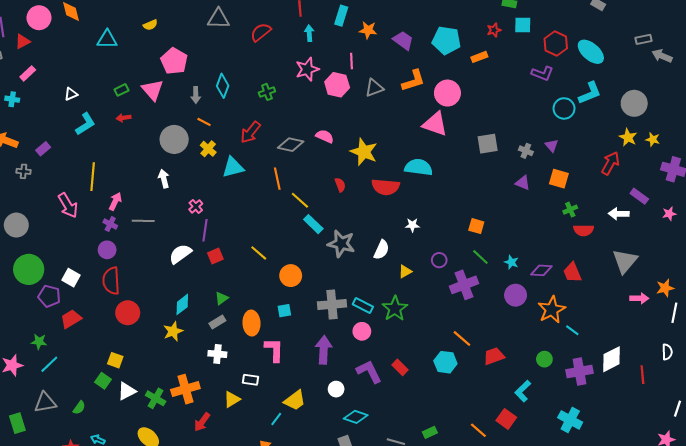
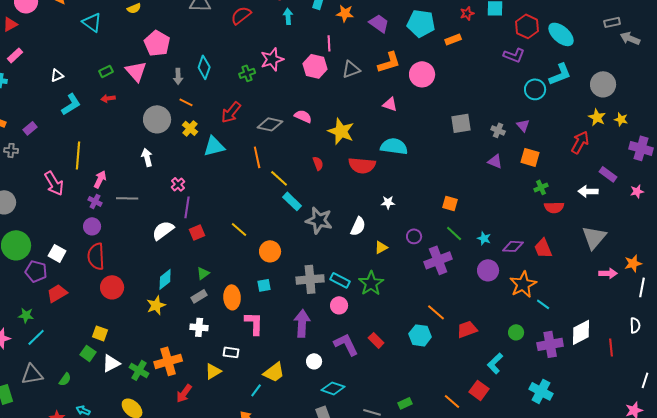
cyan triangle: (107, 39) -> (92, 22), turned 35
pink star: (307, 69) -> (272, 59), moved
pink triangle: (435, 124) -> (390, 104), moved, size x0.6

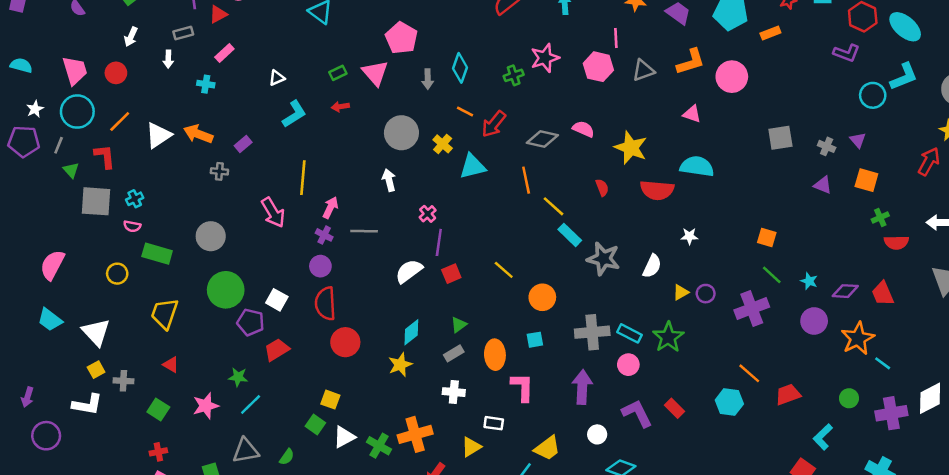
orange line: (186, 102) -> (465, 112), moved
purple circle: (414, 236) -> (706, 294), moved

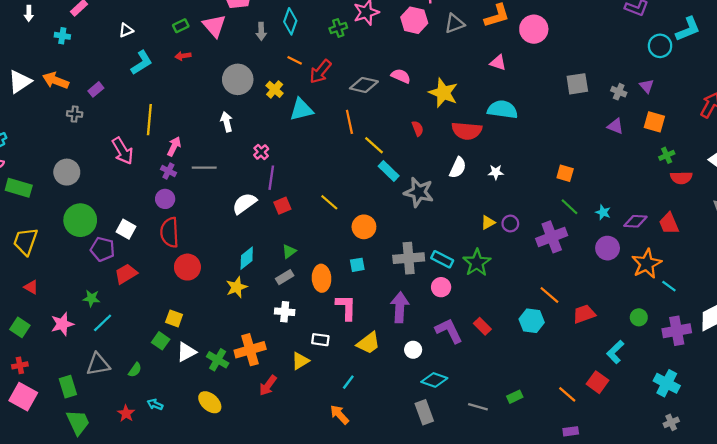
white semicircle: (652, 266) -> (458, 168), moved
yellow trapezoid: (547, 448) -> (368, 343), moved

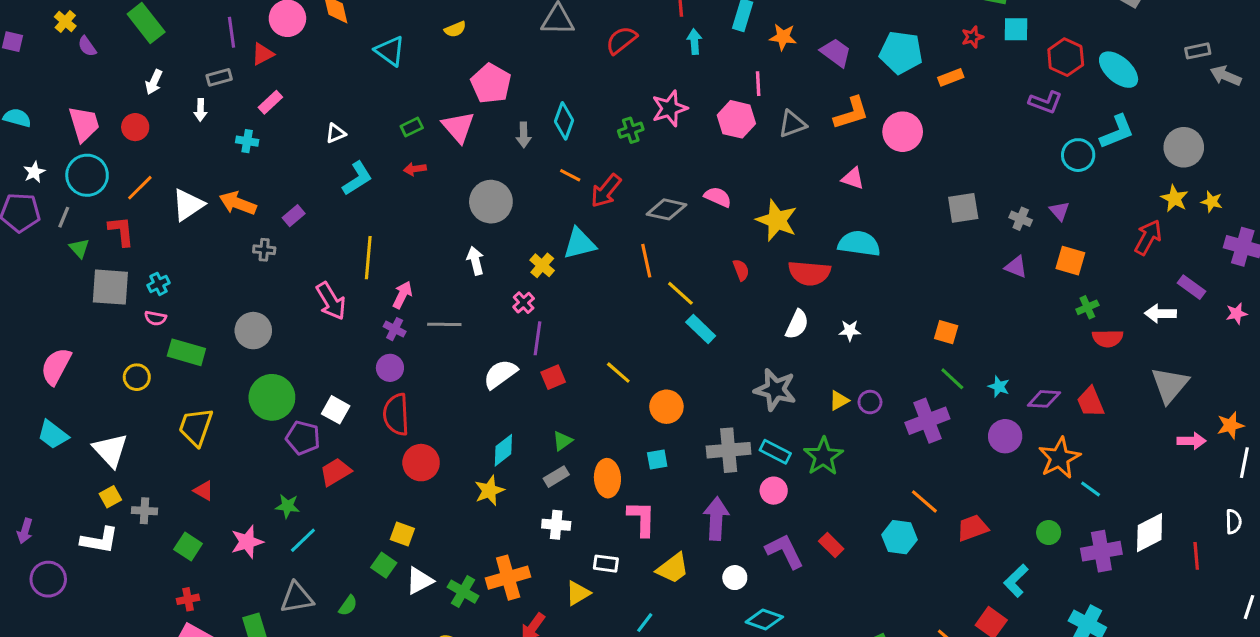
yellow cross: (275, 89) -> (542, 265), moved
gray star: (419, 192) -> (775, 390), moved

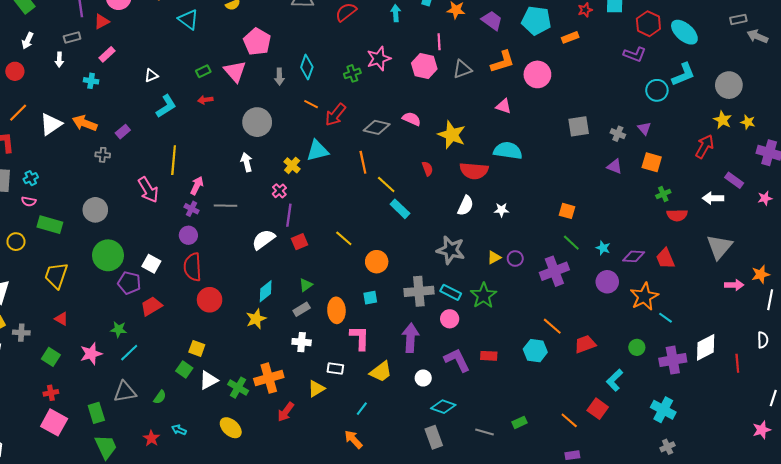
red rectangle: (831, 545) -> (489, 356), turned -42

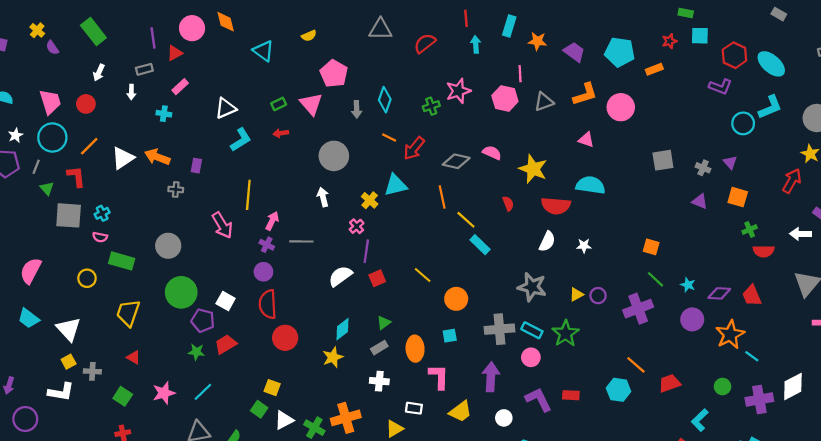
white triangle: (151, 76) -> (226, 108), size x1.5
purple rectangle: (123, 132) -> (196, 166), turned -40
green star: (119, 329) -> (196, 352), moved

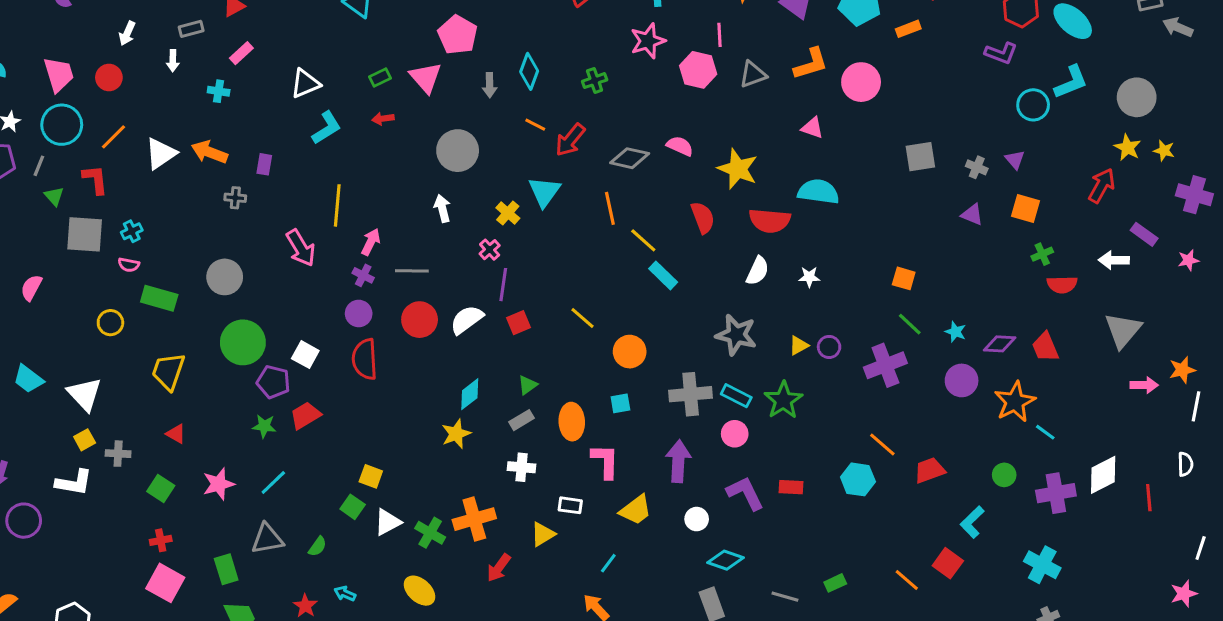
pink star: (458, 91) -> (648, 41), moved
cyan triangle: (396, 185) -> (544, 192), turned -40
red semicircle: (508, 204) -> (703, 218), size x1.5
pink semicircle: (31, 271) -> (31, 288), moved, size x0.7
red circle: (285, 338) -> (420, 320), moved

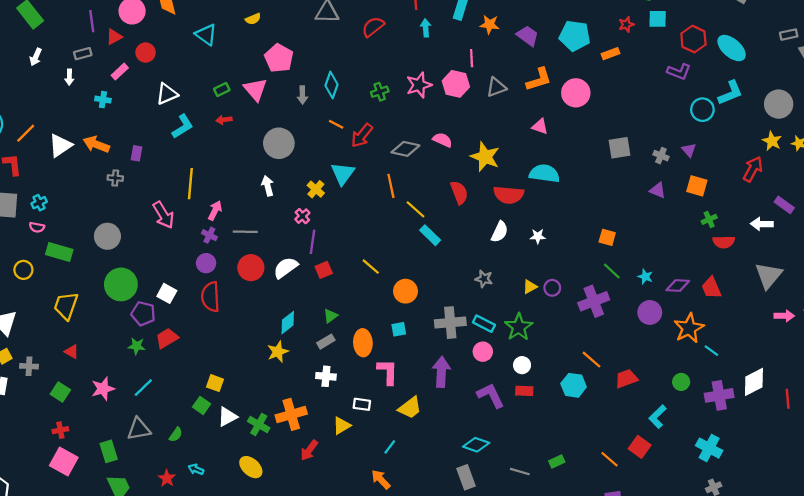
pink star: (648, 41) -> (419, 85), moved
red circle: (109, 77) -> (146, 53), moved
gray star: (736, 335) -> (484, 279), size x0.6
white circle: (697, 519) -> (522, 365), moved

